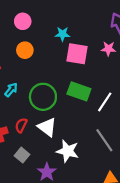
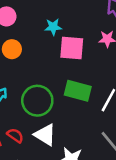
red semicircle: (21, 125) -> (15, 135), turned 104

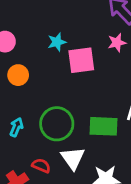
green rectangle: (78, 91) -> (103, 126), moved
white triangle: (45, 135) -> (73, 158), turned 35

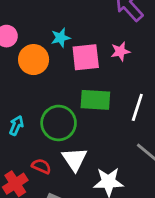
pink star: (117, 43) -> (120, 51), moved
orange circle: (18, 75) -> (34, 60), moved, size x1.4
green rectangle: (103, 126) -> (95, 100), moved

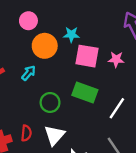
green circle: (59, 123) -> (50, 102), size x0.7
cyan arrow: (16, 125) -> (29, 73), moved
red semicircle: (41, 166) -> (26, 133), turned 56

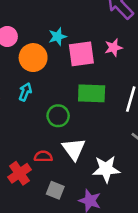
red semicircle: (26, 133) -> (43, 156), turned -77

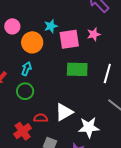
green circle: (58, 116) -> (25, 91), moved
white triangle: (74, 149) -> (64, 112), turned 36

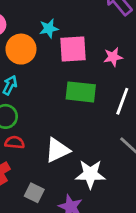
pink star: (94, 34) -> (113, 57), moved
red semicircle: (41, 118) -> (15, 142), moved

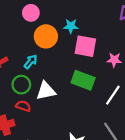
white triangle: (57, 150) -> (46, 91), moved

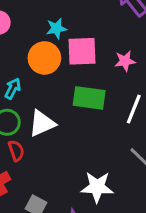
orange circle: (46, 36) -> (44, 58), moved
red semicircle: (23, 106) -> (16, 151), turned 64

